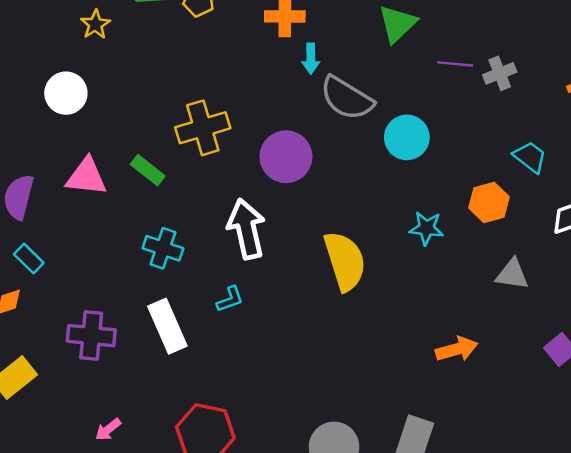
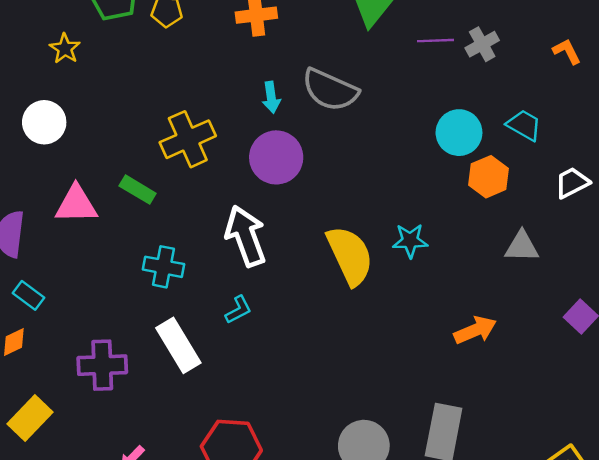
cyan arrow: (311, 58) -> (271, 97), moved
cyan circle: (407, 137) -> (459, 133), moved
cyan star: (426, 228) -> (410, 241), moved

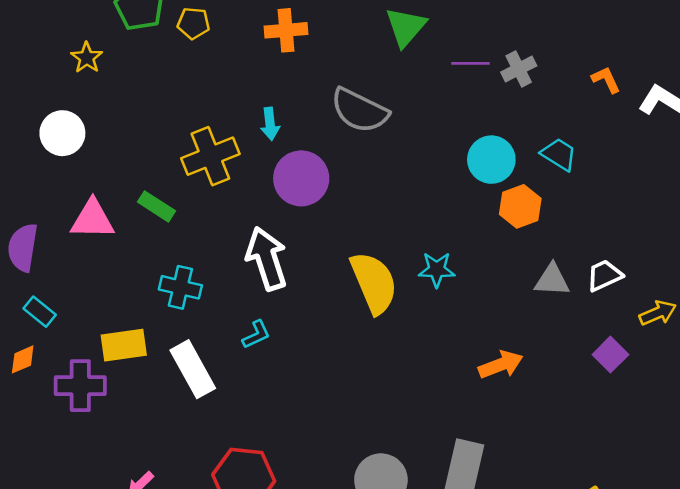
cyan arrow: (271, 97) -> (270, 124), moved
white trapezoid: (572, 183) -> (604, 275), moved
purple cross: (102, 365) -> (80, 386), moved
yellow rectangle: (30, 418) -> (124, 345), moved, turned 36

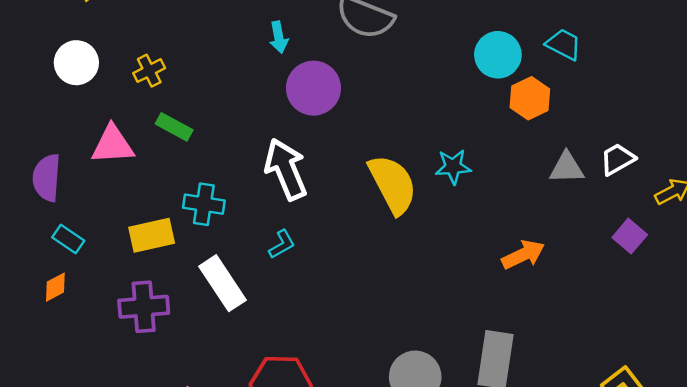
yellow cross: (210, 156) -> (149, 71), moved, size x0.6
yellow rectangle: (124, 345) -> (152, 235), moved
purple cross: (80, 386) -> (144, 307), moved

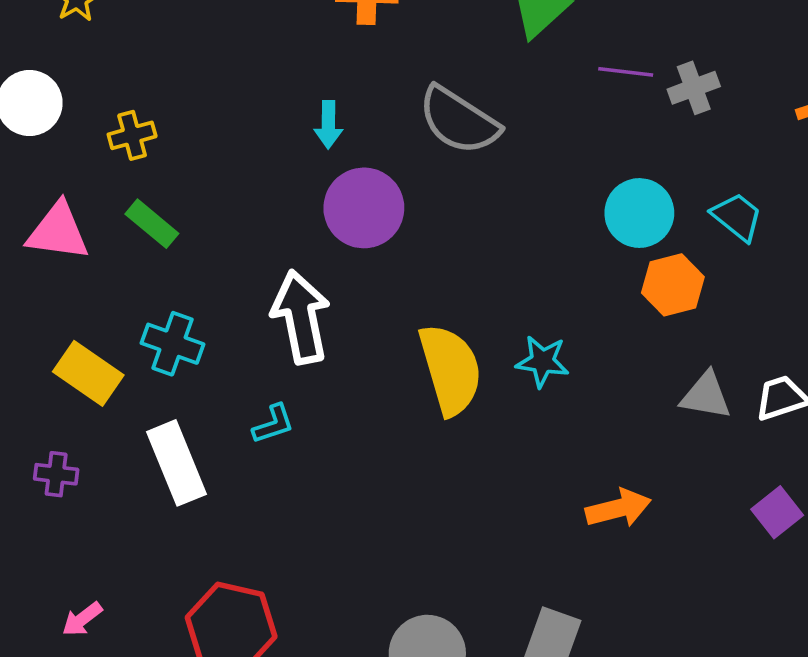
yellow rectangle: (152, 235) -> (88, 373), turned 36
purple cross: (144, 307) -> (56, 474), size x0.6

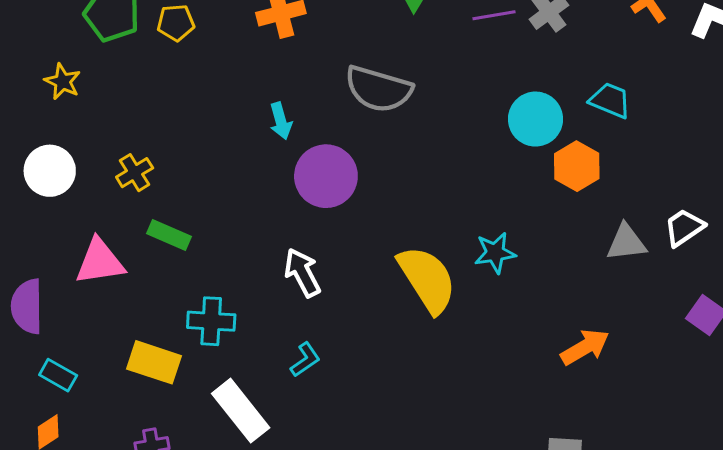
white arrow: (301, 317) -> (302, 273), size x0.7

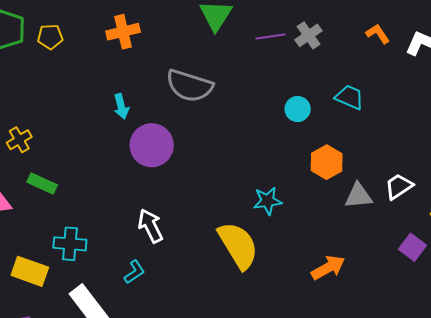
cyan circle: (536, 119) -> (298, 109), size x0.7
orange hexagon: (577, 166) -> (327, 162), moved
white arrow: (302, 273) -> (151, 226), moved
yellow semicircle: (427, 279) -> (238, 245), moved

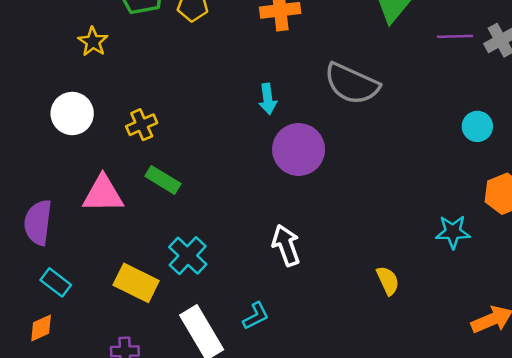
cyan star: (267, 201) -> (453, 232), moved
cyan cross: (70, 244) -> (188, 256), turned 32
yellow semicircle: (238, 245) -> (388, 281), size x0.5
cyan L-shape: (134, 272) -> (256, 316), moved

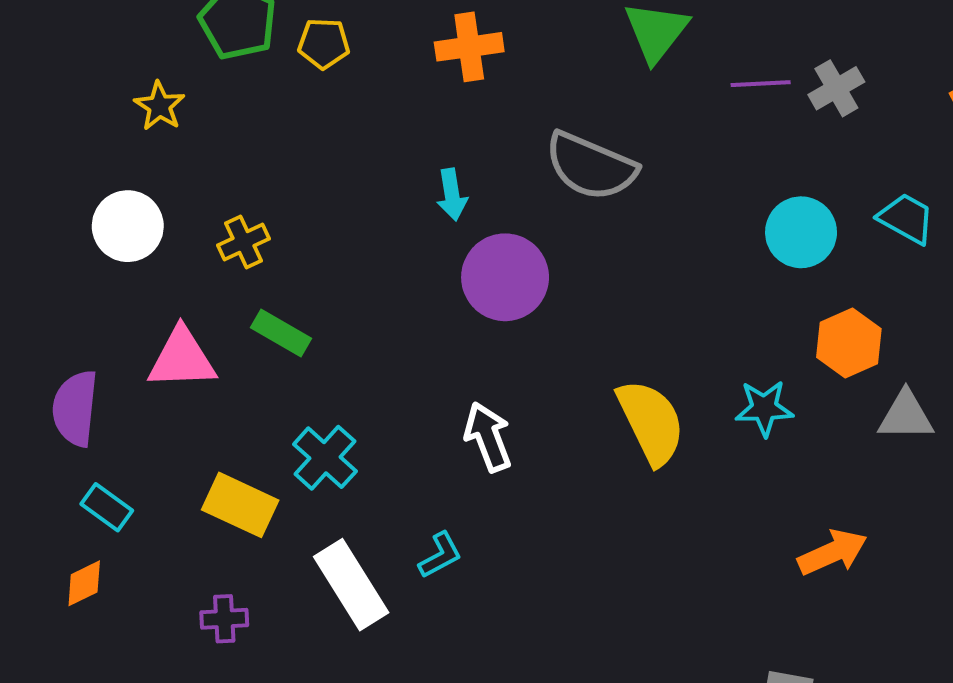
cyan circle: (477, 126) -> (801, 232), size x1.4
yellow semicircle: (388, 281) -> (651, 422), moved, size x1.8

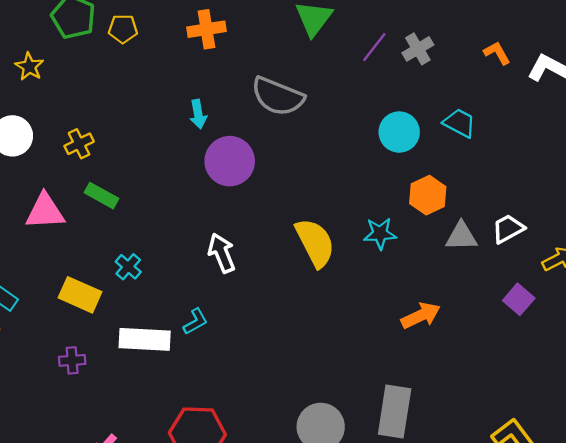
purple line: (761, 84) -> (374, 47), turned -48
cyan cross: (325, 458) -> (128, 267), size x0.7
white rectangle: (351, 585) -> (145, 339), turned -54

